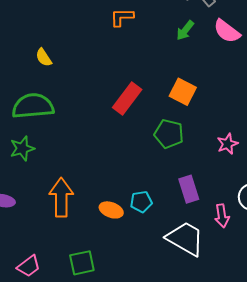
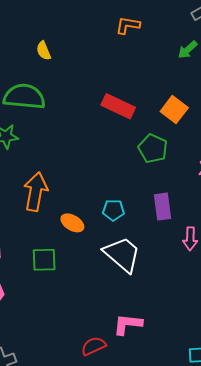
red rectangle: (127, 99) -> (118, 106), turned 68
orange ellipse: (111, 210) -> (72, 223), moved
white trapezoid: (185, 239) -> (122, 254), moved

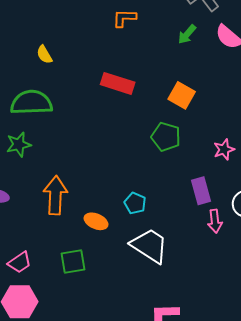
red rectangle: (118, 106) -> (118, 83), moved
purple rectangle: (162, 207) -> (201, 191), moved
cyan pentagon: (113, 210) -> (135, 203), turned 30

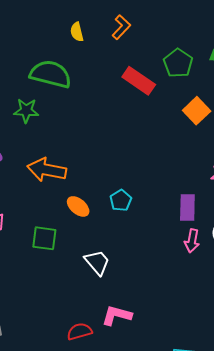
orange L-shape: (124, 18) -> (121, 27), moved, turned 115
green pentagon: (166, 137) -> (178, 63), moved
orange arrow: (55, 195) -> (47, 170), turned -99
white trapezoid: (150, 246) -> (97, 262), moved, size x0.7

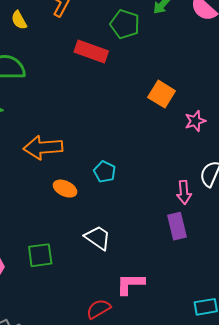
orange square: (197, 111) -> (162, 94), moved
orange arrow: (47, 170) -> (43, 147), moved
purple rectangle: (187, 208) -> (177, 226), moved
green square: (44, 238) -> (40, 255), moved

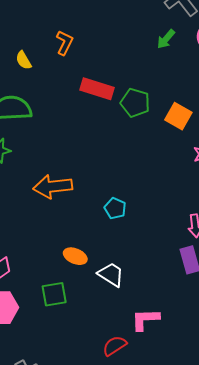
green pentagon: (125, 24) -> (135, 103), moved
orange square: (162, 94) -> (178, 116), moved
orange ellipse: (65, 189) -> (75, 256), moved

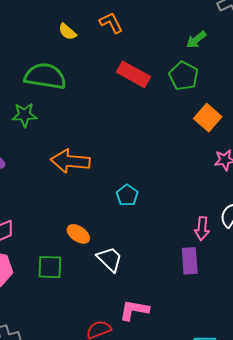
green arrow: (166, 39) -> (196, 40), moved
orange L-shape: (65, 43) -> (111, 23), turned -65
yellow semicircle: (24, 60) -> (67, 32), turned -30
green pentagon: (135, 103) -> (184, 76), moved

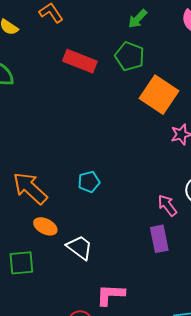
orange square: (208, 118) -> (159, 95), size x1.4
orange arrow: (70, 161) -> (30, 188), moved, turned 45
cyan pentagon: (127, 195) -> (89, 182), turned 30
pink arrow: (202, 229) -> (167, 205), turned 145

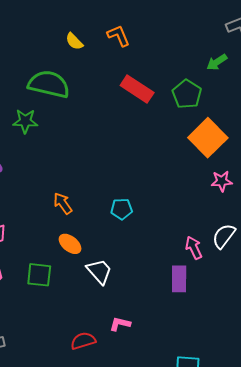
green arrow: (138, 19) -> (217, 62), moved
orange arrow: (30, 188) -> (63, 203), size x0.6
pink L-shape: (110, 295) -> (120, 324), size x0.7

